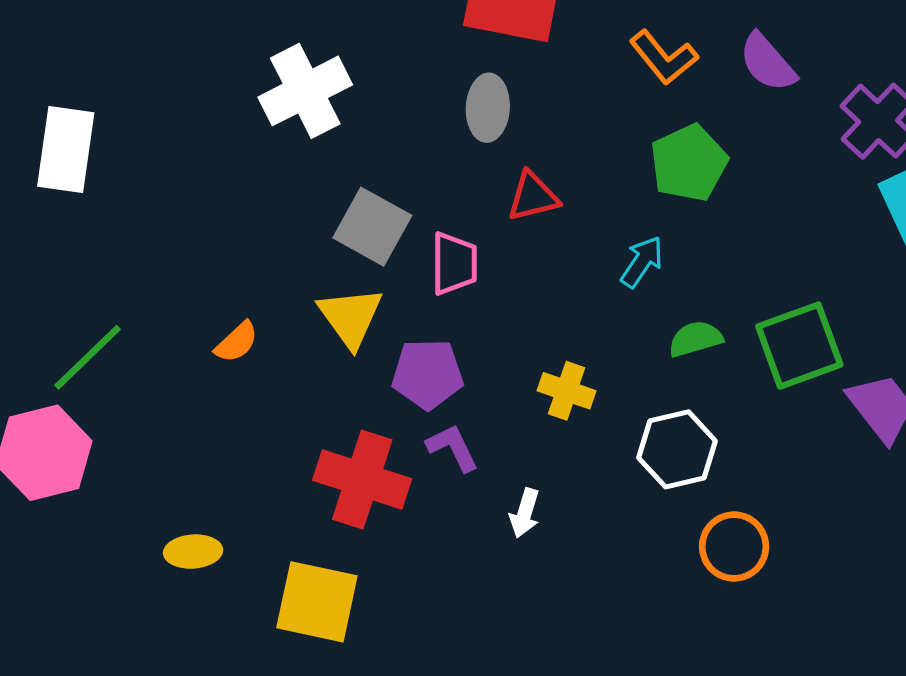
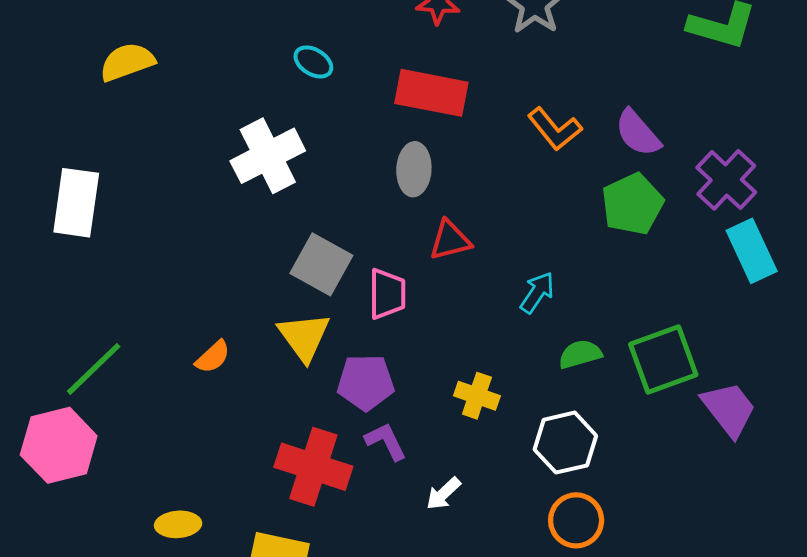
green pentagon: (689, 163) -> (632, 204), moved
white arrow: (525, 513) -> (443, 494), turned 30
orange circle: (734, 547) -> (576, 520), moved

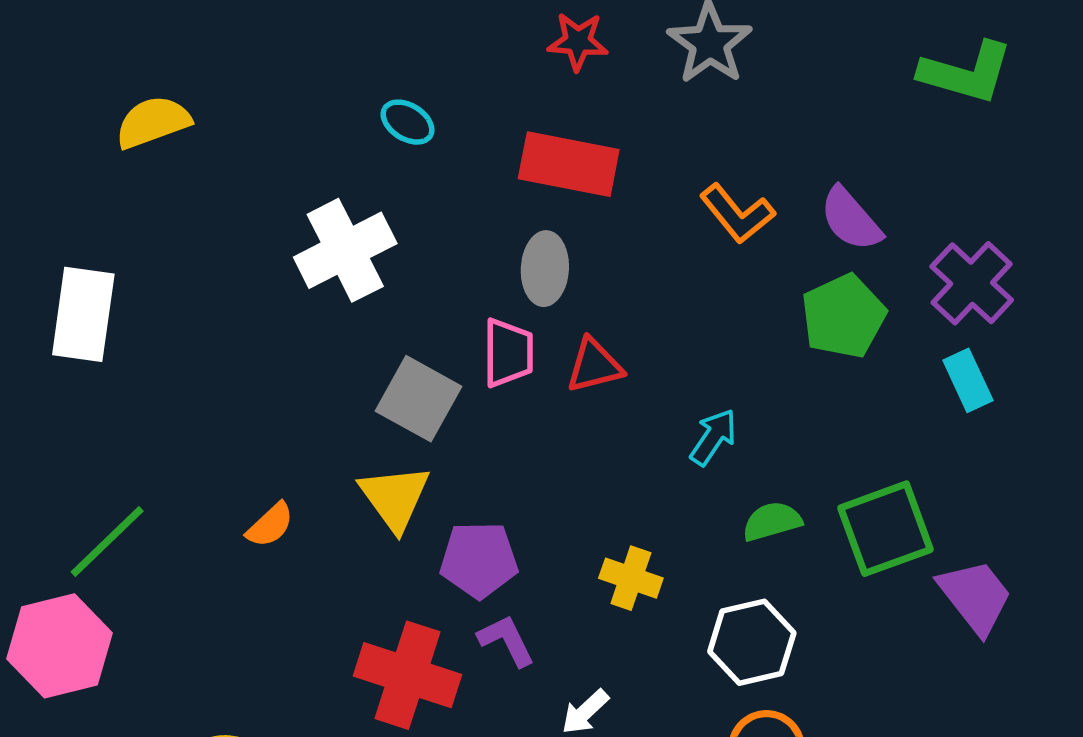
cyan rectangle: (752, 251) -> (968, 380), moved, size x0.7
pink trapezoid: (387, 294) -> (508, 353), moved

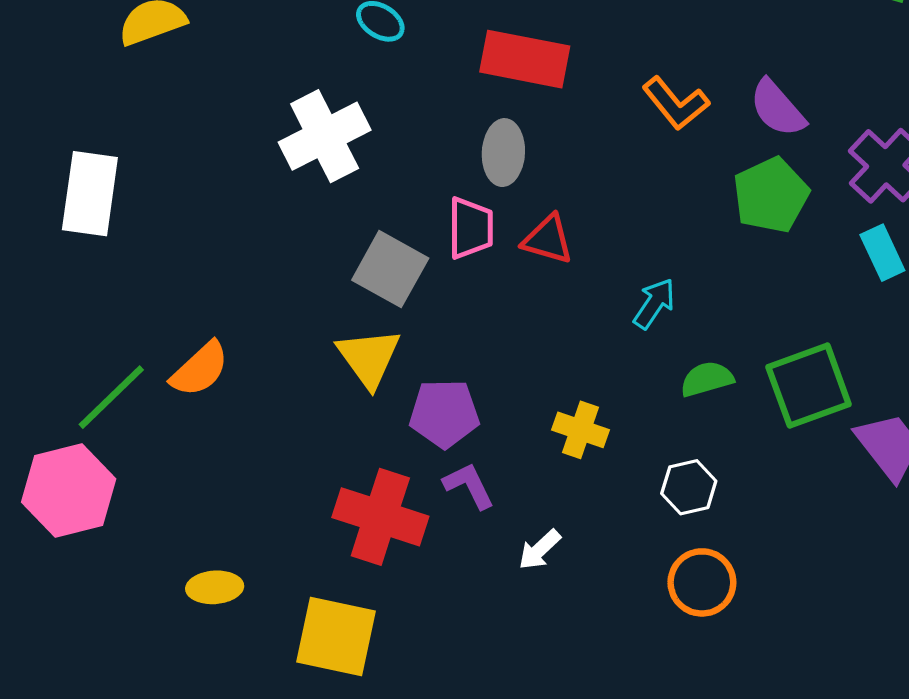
red triangle: (594, 366) -> (548, 240), turned 30
orange semicircle: (270, 525) -> (200, 369), moved, size x1.4
white hexagon: (752, 642) -> (689, 487), size x0.7

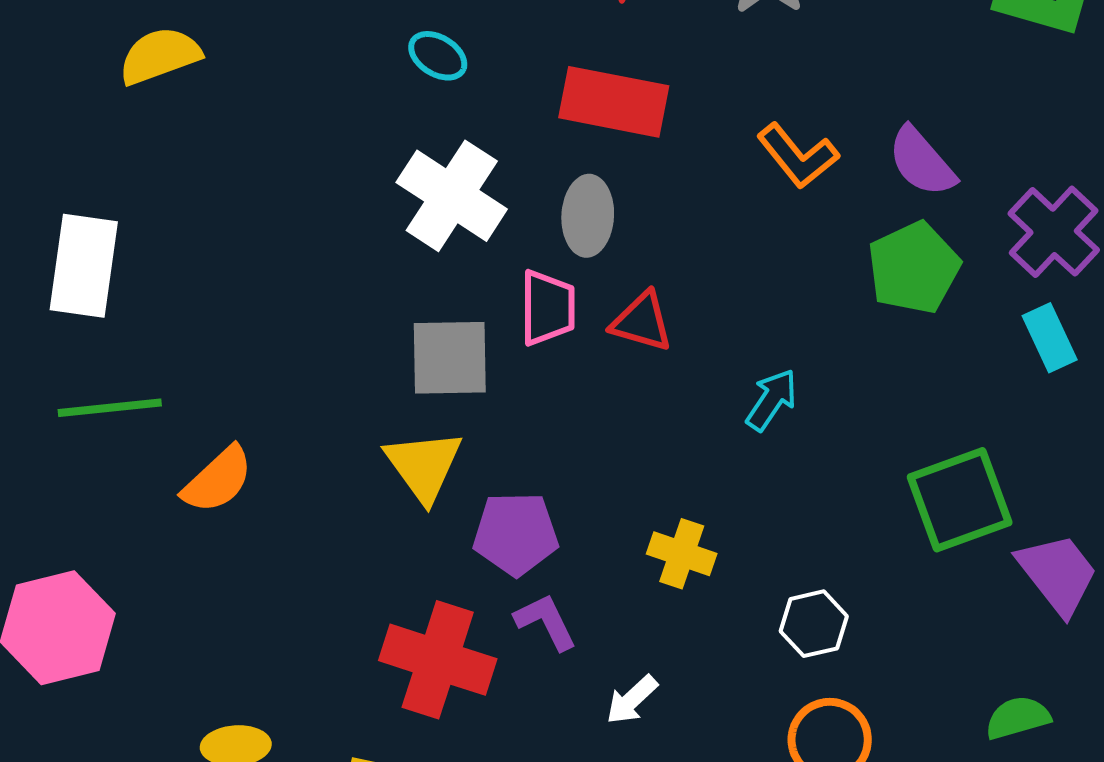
white cross: (325, 136) -> (452, 196), moved, turned -30
gray square: (390, 269) -> (450, 358), turned -30
green semicircle: (707, 379) -> (1018, 718), moved
green line: (111, 397) -> (110, 408), moved, turned 38

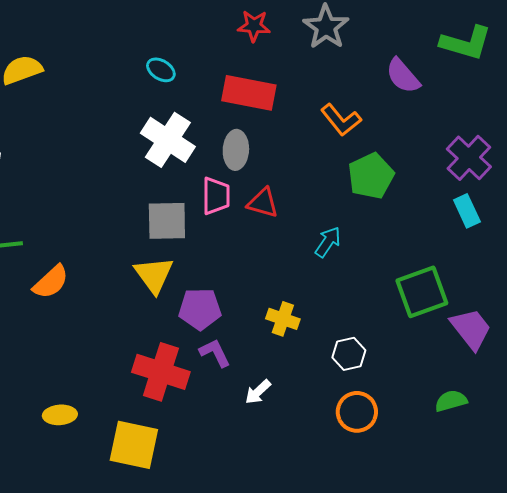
purple semicircle: (922, 162) -> (403, 76), moved
green pentagon: (914, 268) -> (371, 176), moved

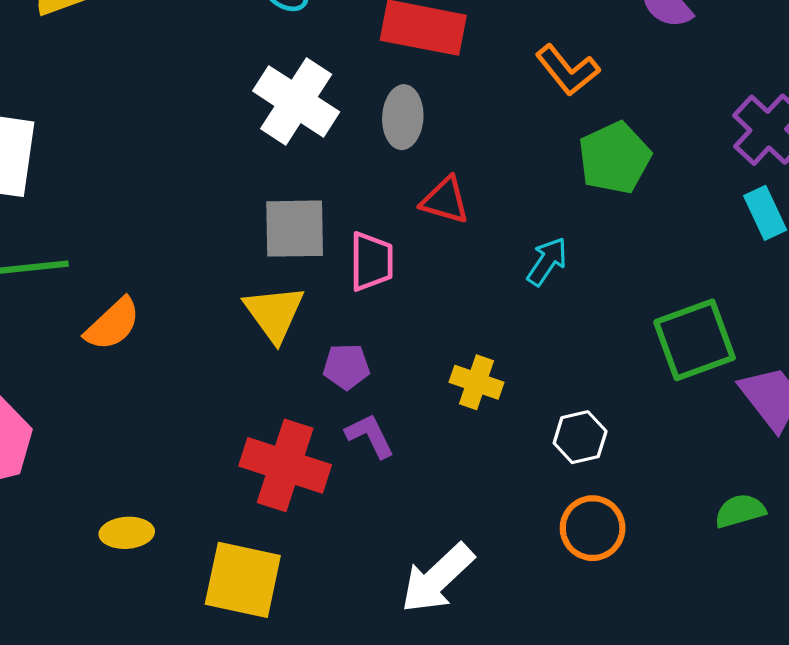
pink trapezoid: (216, 196) -> (371, 261), moved
purple pentagon: (200, 309) -> (346, 367), size x0.7
white arrow: (258, 392) -> (437, 578), moved, size x1.8

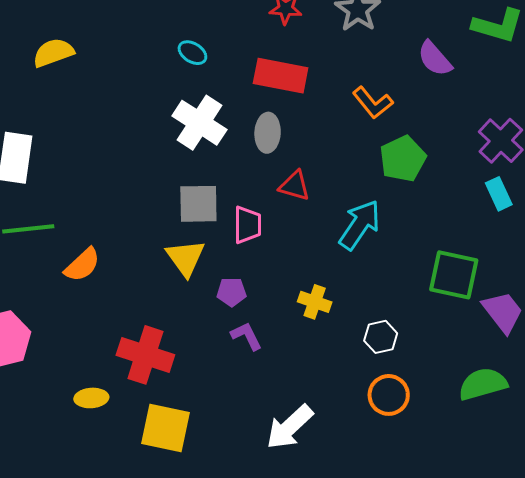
cyan arrow: (547, 261) -> (360, 225), size x1.6
green square: (695, 340) -> (454, 275), turned 32
red cross: (285, 465) -> (145, 355), moved
green semicircle: (740, 511) -> (483, 384), size x1.5

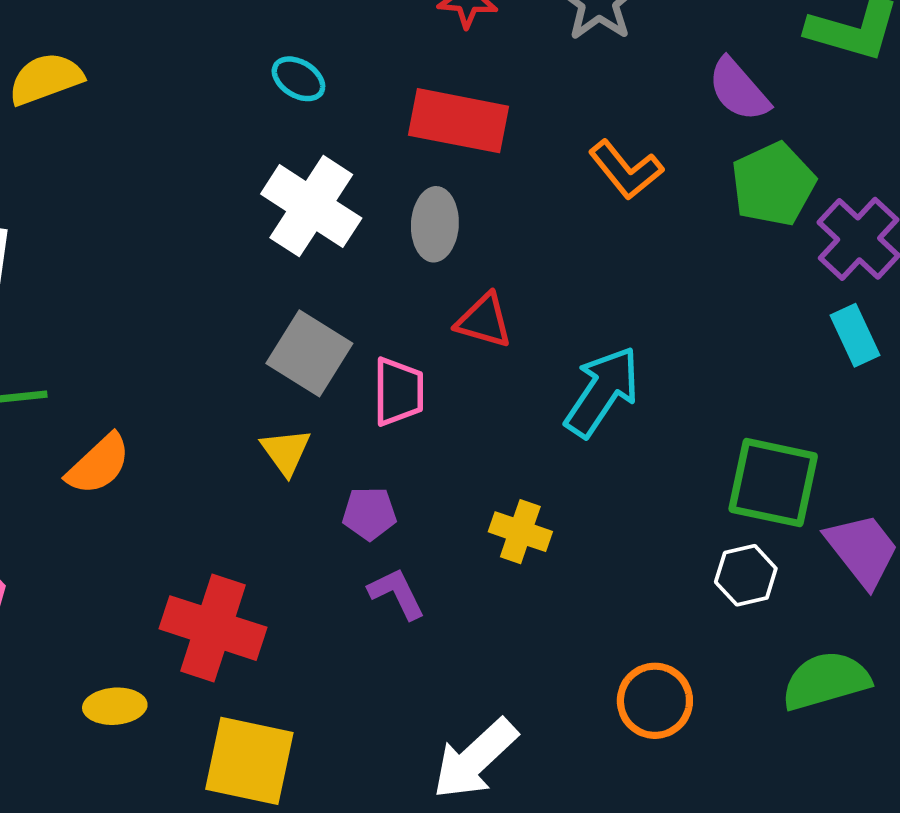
green pentagon: (403, 159) -> (773, 184), moved
gray square: (198, 204) -> (309, 353), turned 33
yellow triangle: (185, 258) -> (286, 452), size x0.7
white hexagon: (381, 337) -> (746, 575), moved

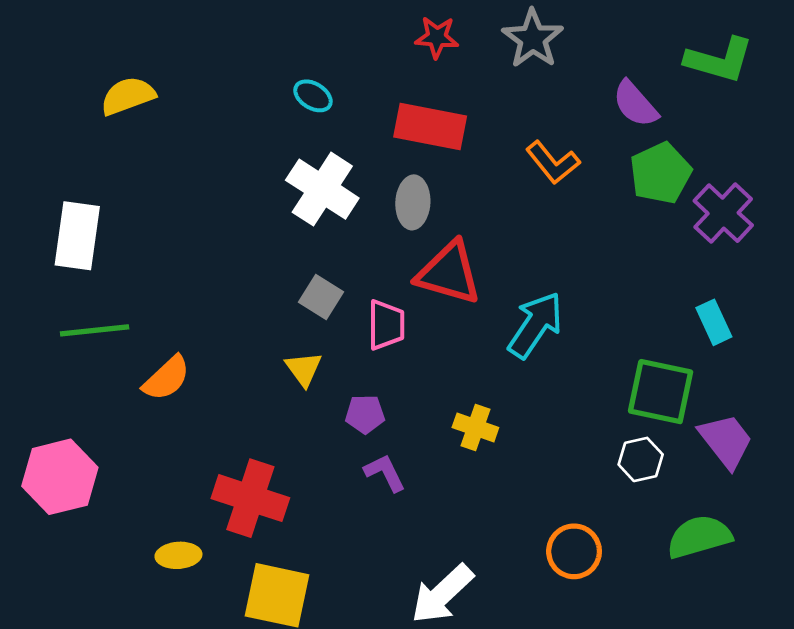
red triangle: (484, 321) -> (449, 273), size x1.6
cyan rectangle: (855, 335) -> (714, 322), moved
gray square: (309, 353) -> (321, 297), size x0.7

